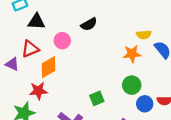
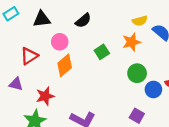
black triangle: (36, 22) -> (42, 19), moved
purple triangle: (12, 64) -> (16, 84), moved
orange diamond: (49, 67) -> (65, 65), moved
green square: (97, 98) -> (102, 52), moved

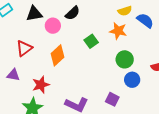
pink circle: (60, 42) -> (53, 26), moved
orange star: (132, 42) -> (118, 31), turned 30
blue circle: (153, 89) -> (132, 80), moved
purple square: (137, 116) -> (112, 99), moved

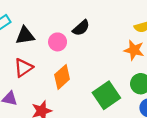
black triangle: (34, 14) -> (25, 36), moved
green square: (91, 41) -> (106, 95), moved, size x1.6

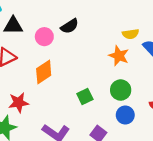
green square: (106, 95) -> (85, 96), size x0.6

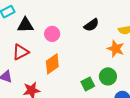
black semicircle: (70, 26) -> (91, 25), moved
green circle: (121, 90) -> (108, 76), moved

